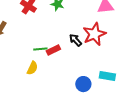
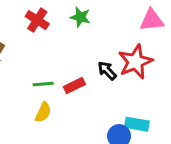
green line: (40, 49) -> (43, 84), moved
cyan rectangle: (107, 76) -> (137, 124), moved

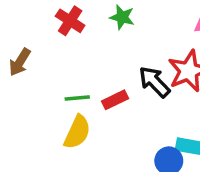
black arrow: (107, 71) -> (154, 82), size x1.4
yellow semicircle: (43, 112) -> (77, 132), size x1.4

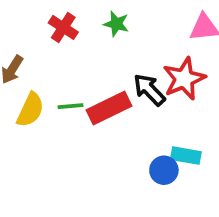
red rectangle: (115, 100) -> (109, 108), size x1.6
yellow semicircle: (77, 132) -> (30, 110), moved

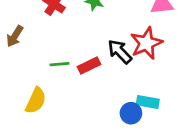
red rectangle: (109, 108) -> (89, 66), size x0.7
yellow semicircle: (30, 110) -> (36, 101), moved

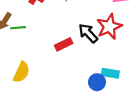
green line: (60, 64) -> (18, 28), moved

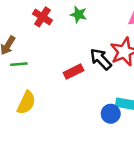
green line: (18, 28) -> (19, 64), moved

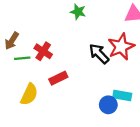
red cross: (42, 17) -> (43, 51), moved
red rectangle: (73, 72) -> (58, 78), moved

